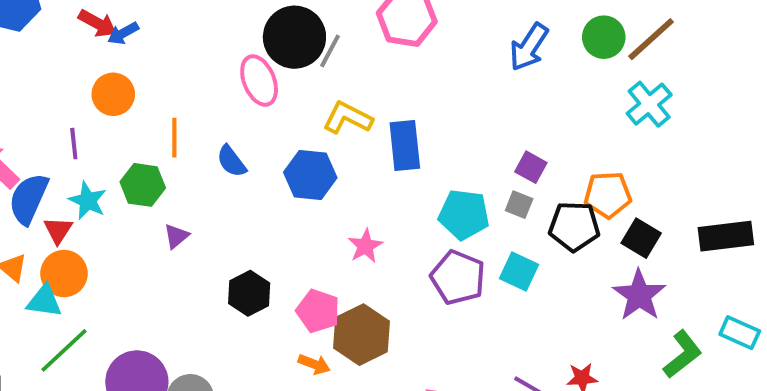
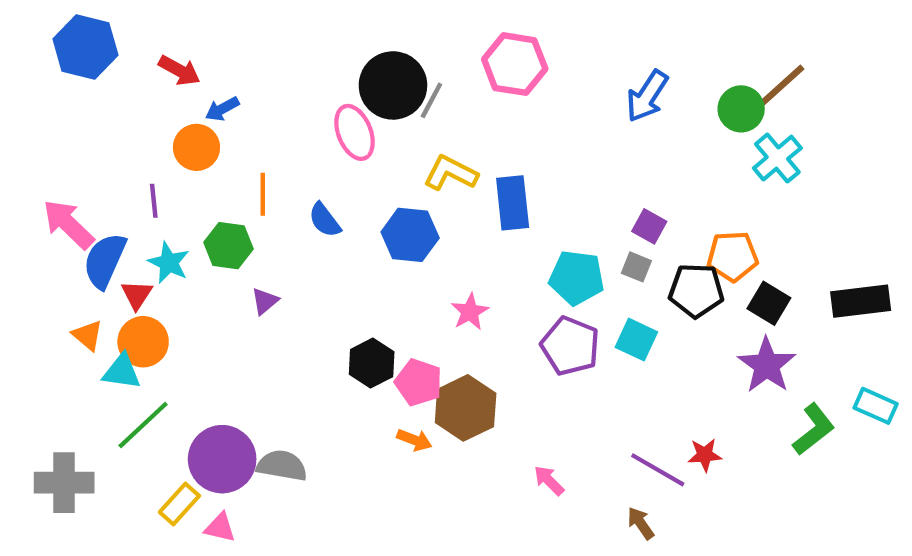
blue arrow: (123, 33) -> (222, 109), moved
green circle: (604, 37) -> (741, 109), moved
black hexagon: (249, 293) -> (372, 363), moved

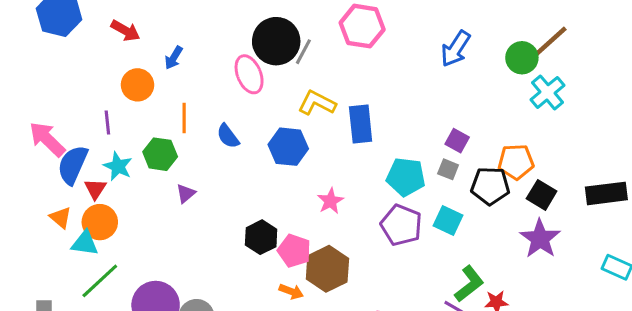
blue arrow: (222, 109) -> (174, 58), moved, turned -30
green L-shape: (814, 429) -> (469, 284), moved

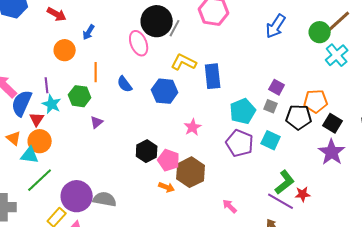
purple line: (107, 123) -> (47, 85), moved
cyan pentagon: (406, 177) -> (243, 111), turned -30

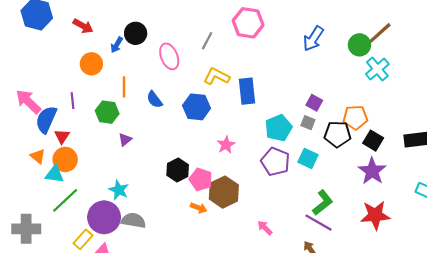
black circle: (157, 21) -> (136, 33), moved, size x0.7
cyan star: (52, 104) -> (119, 190), moved
red star: (303, 194) -> (375, 215), moved, size x1.8

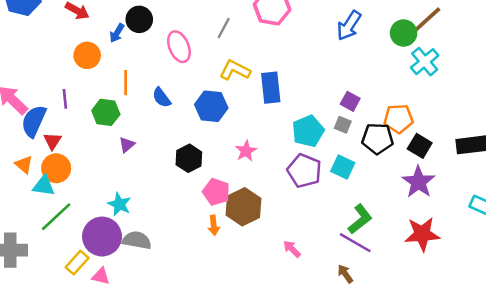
black hexagon: (178, 170) -> (189, 158), moved
orange arrow: (199, 208) -> (214, 225), turned 63

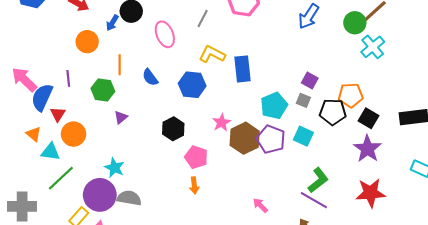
orange circle: (56, 168) -> (74, 134), moved
brown hexagon: (243, 207) -> (245, 138), moved

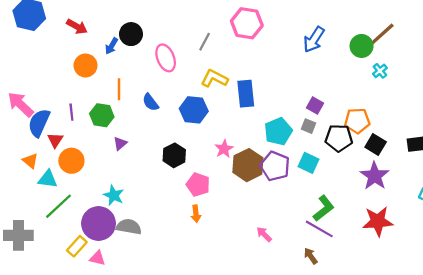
cyan cross: (373, 47) -> (380, 71), size x0.6
purple line: (68, 78) -> (71, 112), moved

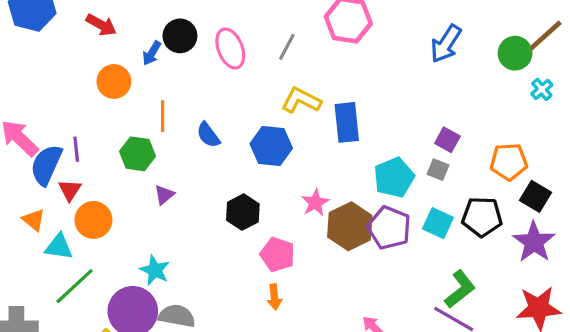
pink ellipse: (166, 58) -> (230, 48), moved
purple line: (71, 112) -> (76, 149), moved
black pentagon: (339, 138) -> (482, 217), moved

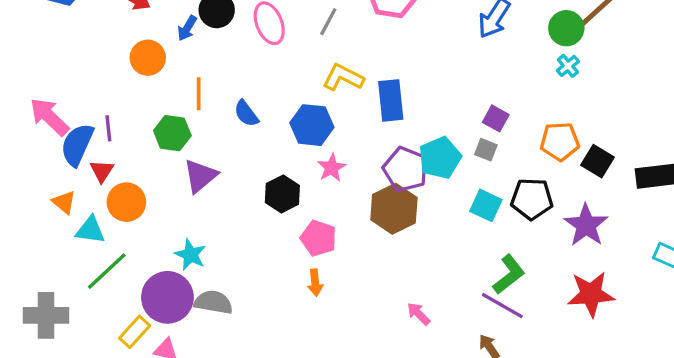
cyan cross: (542, 89) -> (568, 66), moved
purple triangle: (164, 195) -> (200, 176), size x1.6
black square: (535, 196) -> (597, 161), moved
pink star: (315, 203) -> (332, 168), moved
purple pentagon: (389, 228) -> (405, 169), moved

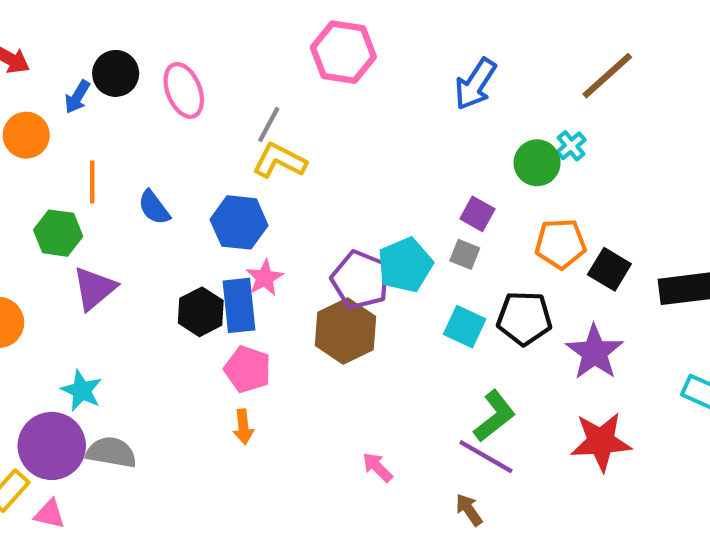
gray line: (328, 22) -> (269, 125), moved
green circle: (566, 28) -> (537, 163), moved
blue rectangle: (391, 100) -> (239, 305), moved

